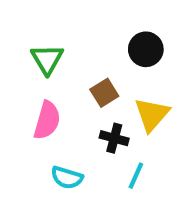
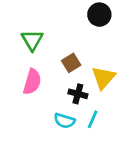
black circle: (146, 49) -> (99, 15), moved
cyan semicircle: (67, 178) -> (64, 121), moved

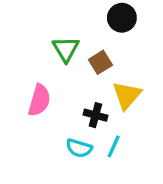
green triangle: (32, 40) -> (66, 49), moved
brown square: (71, 63) -> (100, 62), moved

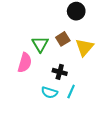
green triangle: (66, 49) -> (40, 44), moved
yellow triangle: (127, 95) -> (84, 47), moved

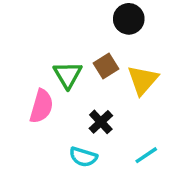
black cross: (60, 72) -> (101, 122), turned 32
cyan line: (71, 92) -> (146, 155), moved, turned 32

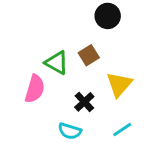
green triangle: (68, 75) -> (57, 63), turned -30
yellow triangle: (143, 80) -> (119, 84), moved

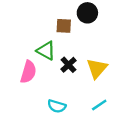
brown square: (89, 55) -> (64, 26), moved, turned 35
black cross: (84, 102) -> (68, 65), moved

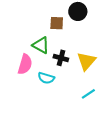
black cross: (68, 65) -> (61, 58), turned -32
cyan semicircle: (57, 106) -> (46, 78), moved

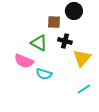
black cross: (61, 58) -> (65, 41), moved
pink semicircle: (25, 64) -> (24, 61), turned 96

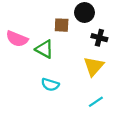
black cross: (65, 41) -> (99, 38), moved
pink semicircle: (24, 61) -> (17, 39), moved

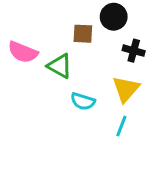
cyan semicircle: (50, 85) -> (83, 101), moved
cyan line: (96, 102) -> (121, 126), moved, turned -35

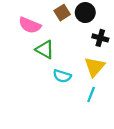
brown square: (83, 34) -> (62, 13), moved, turned -35
pink semicircle: (23, 52) -> (30, 25), moved

